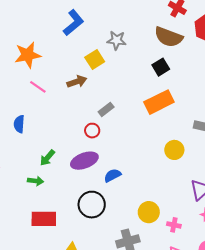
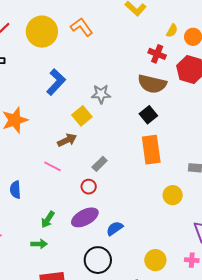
pink line: (38, 87) -> (53, 166), moved
orange rectangle: (159, 102) -> (151, 150), turned -64
pink cross: (174, 225) -> (192, 260), moved

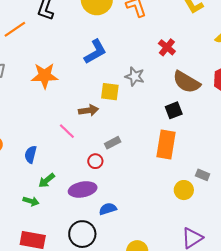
red cross: (157, 54) -> (167, 47), moved
yellow square: (82, 116) -> (110, 92), turned 30
blue semicircle: (15, 190) -> (31, 155), moved
yellow circle: (173, 195) -> (184, 190), moved

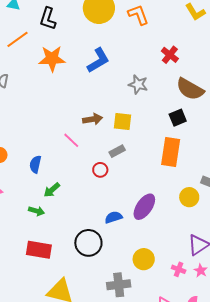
orange star: (45, 76) -> (52, 59), moved
yellow square: (110, 92) -> (123, 122), moved
purple ellipse: (83, 189) -> (144, 207), moved, turned -44

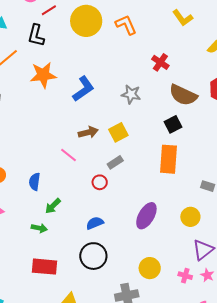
blue L-shape: (98, 60) -> (83, 89), moved
yellow square: (123, 122) -> (118, 132), turned -30
yellow circle: (189, 197) -> (190, 217), moved
blue semicircle: (113, 217) -> (95, 223), moved

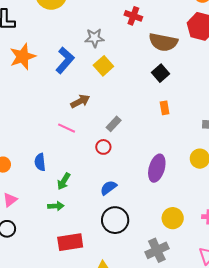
gray star: (131, 94) -> (94, 38), moved
yellow square: (118, 132) -> (103, 66), moved
orange rectangle: (169, 159) -> (165, 108), size x0.5

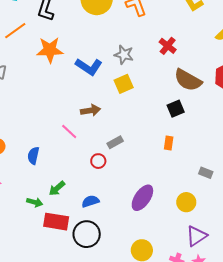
blue L-shape: (65, 60) -> (89, 67), turned 64
green arrow: (64, 181) -> (57, 188), moved
red rectangle: (70, 242) -> (56, 222), moved

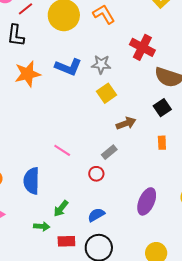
red cross: (168, 46) -> (142, 47), size x1.4
blue L-shape: (89, 67) -> (68, 67), moved
brown arrow: (91, 110) -> (126, 123), moved
blue semicircle: (33, 156) -> (32, 181), size x1.5
red rectangle: (56, 222) -> (66, 241), size x0.7

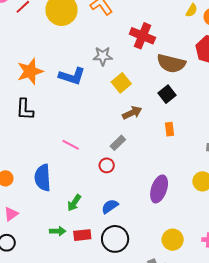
black L-shape: (16, 35) -> (25, 109), moved
blue L-shape: (68, 67) -> (72, 76), moved
yellow square: (107, 93) -> (121, 83), moved
green arrow: (42, 226) -> (58, 231), moved

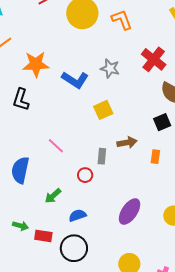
yellow square: (121, 83) -> (103, 110), moved
brown arrow: (132, 113) -> (127, 143), moved
gray rectangle: (118, 143) -> (102, 156), turned -56
green arrow: (74, 203) -> (53, 196), moved

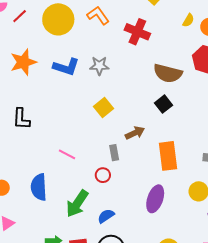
red cross: (154, 59) -> (137, 32), moved
orange star: (36, 64) -> (23, 62), moved
blue L-shape: (75, 80) -> (66, 67), moved
orange rectangle: (155, 157) -> (168, 156), moved, size x2.0
green arrow: (53, 196) -> (77, 204), size x1.6

